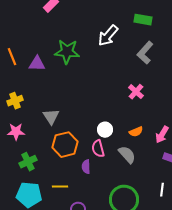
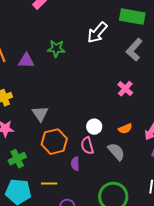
green rectangle: (143, 20) -> (132, 17), size x1.4
green star: (67, 52) -> (56, 49), size x0.7

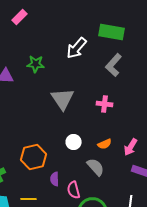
pink cross: (125, 89) -> (105, 104), turned -35
gray triangle: (40, 114) -> (63, 99), moved, size x1.4
pink semicircle: (87, 146) -> (74, 190), moved

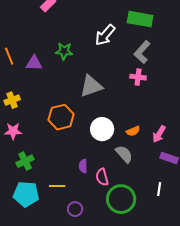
gray triangle: (63, 99) -> (91, 86), turned 45
pink cross: (105, 104) -> (138, 77), moved
white circle: (74, 142) -> (102, 129), size x1.5
orange hexagon: (34, 157) -> (61, 117), moved

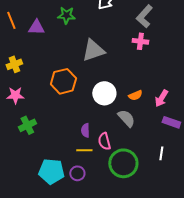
yellow line: (57, 186) -> (84, 150), moved
cyan pentagon: (26, 194) -> (51, 171), moved

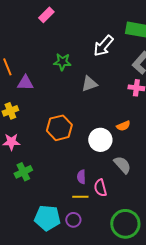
purple triangle: (36, 27) -> (25, 83), moved
gray triangle: (93, 50) -> (89, 84), moved, size x0.7
orange semicircle: (135, 95) -> (123, 126), moved
green circle: (123, 163) -> (125, 224), moved

